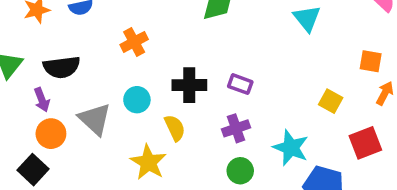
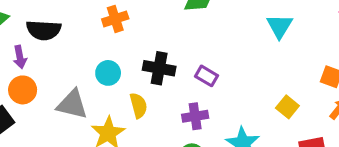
gray triangle: (95, 119) -> (72, 104), moved, turned -40

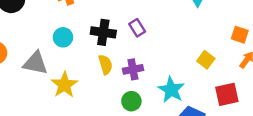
purple rectangle: (207, 76) -> (137, 28), moved, turned 30
yellow semicircle: (138, 105) -> (105, 65), moved

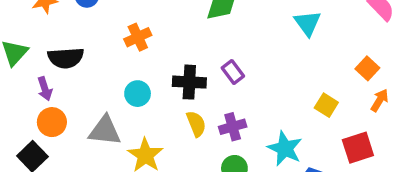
orange square: (240, 35) -> (367, 68), turned 30

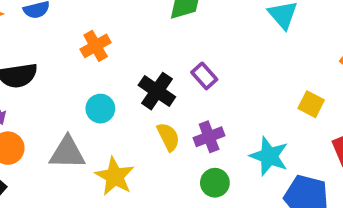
black cross: (189, 82) -> (157, 91), turned 36

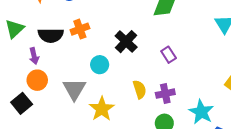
orange cross: (96, 46) -> (80, 29), moved
black cross: (157, 91) -> (126, 42), moved
gray triangle: (67, 153) -> (74, 89), turned 50

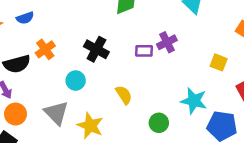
purple rectangle: (169, 55) -> (144, 51), turned -42
purple cross: (165, 94) -> (167, 42), moved

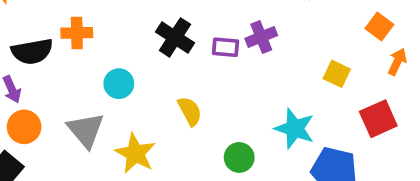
orange cross: (45, 49) -> (77, 33), turned 30
black cross: (96, 49) -> (175, 37), moved

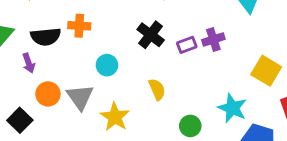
purple rectangle: (226, 47) -> (187, 45), turned -30
yellow square: (337, 74) -> (266, 71), size x1.5
orange circle: (24, 127) -> (48, 94), moved

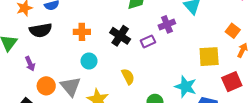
orange cross: (79, 26) -> (82, 32), moved
black semicircle: (46, 37) -> (41, 30), moved
purple cross: (213, 39) -> (167, 24), moved
yellow square: (266, 71) -> (209, 57), turned -30

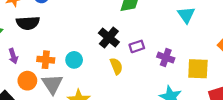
purple cross: (167, 24) -> (166, 58), moved, turned 35
orange cross: (82, 32) -> (46, 60), moved
yellow semicircle: (128, 77) -> (116, 66), moved

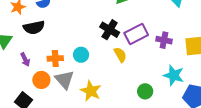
purple rectangle: (137, 46) -> (136, 34), size x1.6

